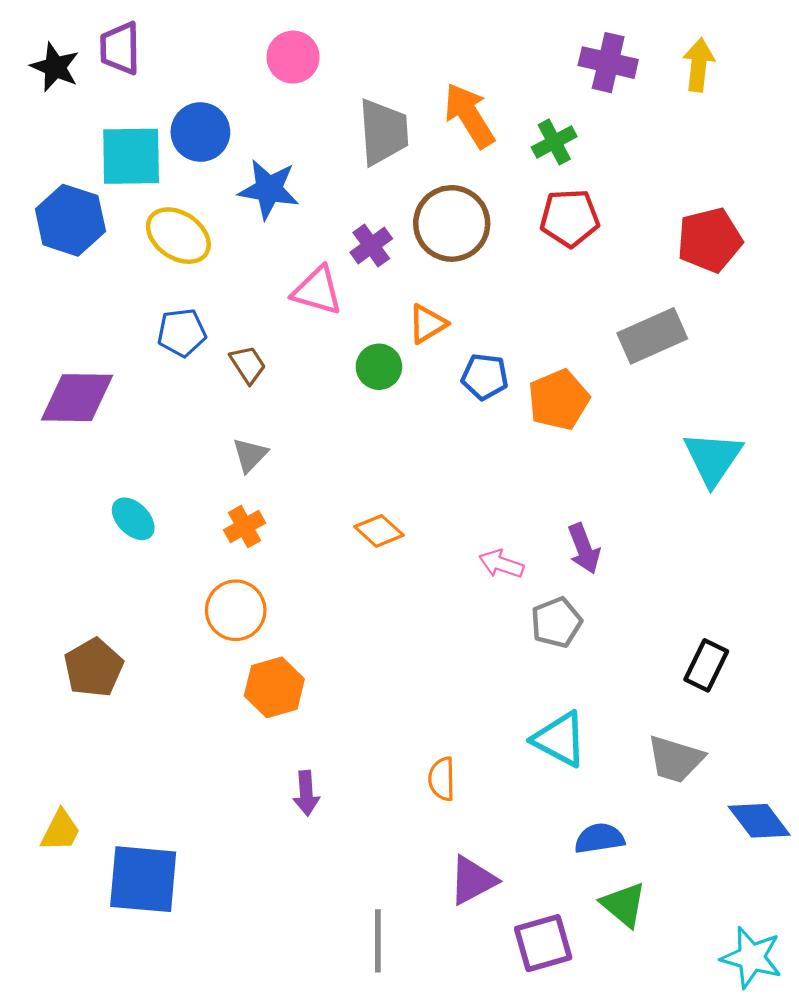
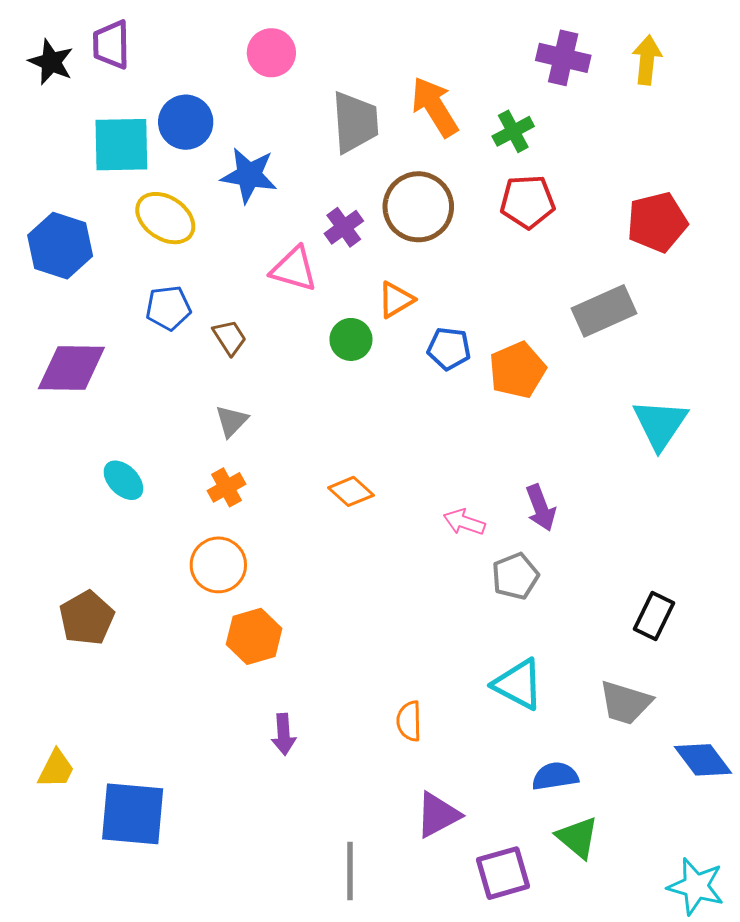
blue hexagon: (70, 220) -> (60, 246), moved

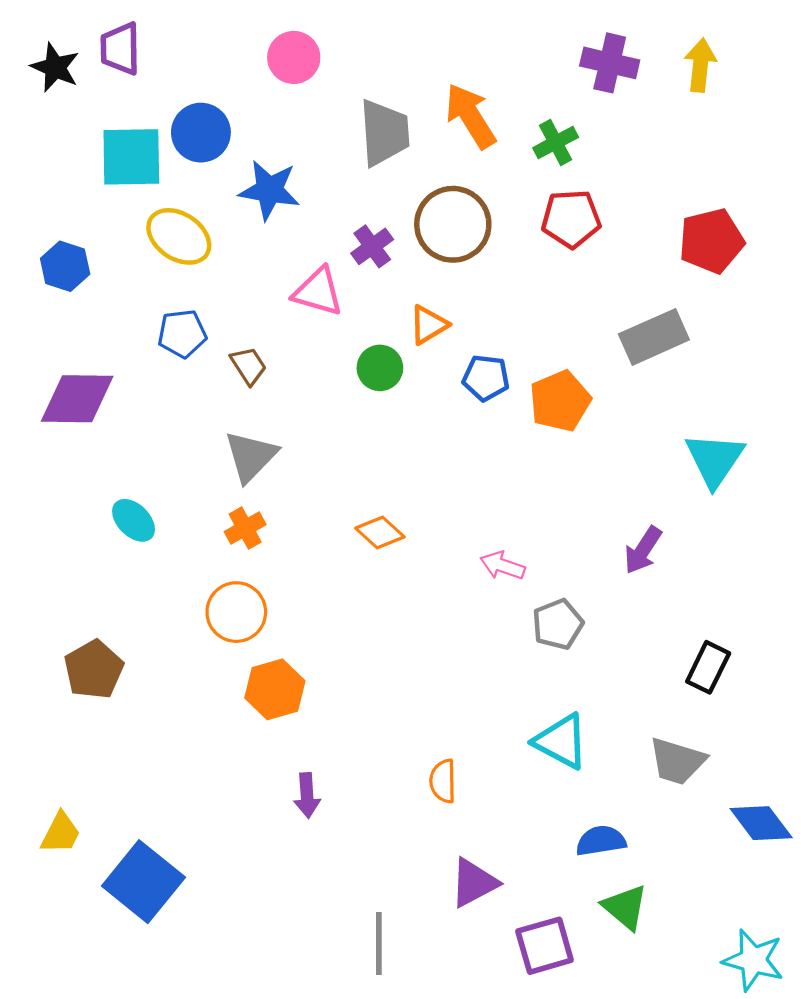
blue hexagon: (60, 246) -> (65, 266), size x0.7
gray triangle: (232, 421) -> (251, 456), size x1.5
purple arrow: (541, 508) -> (643, 550), moved, turned 54
blue square: (133, 814) -> (143, 882), turned 34

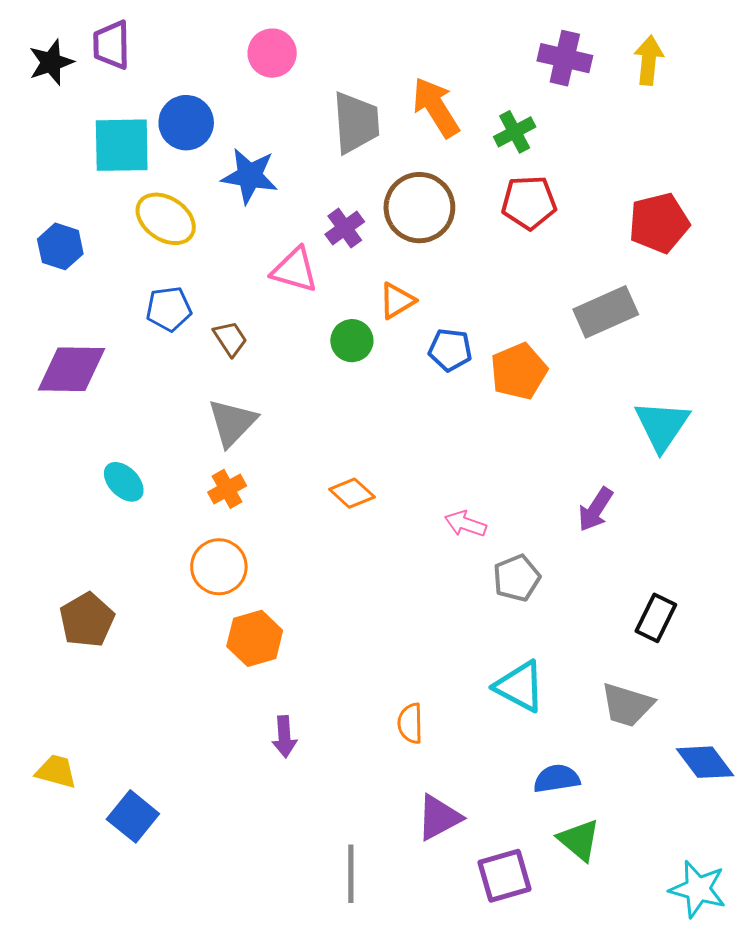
black star: (55, 67) -> (51, 62), turned 30
yellow trapezoid: (61, 833) -> (56, 771), turned -102
blue square: (143, 882) -> (133, 816), size x0.7

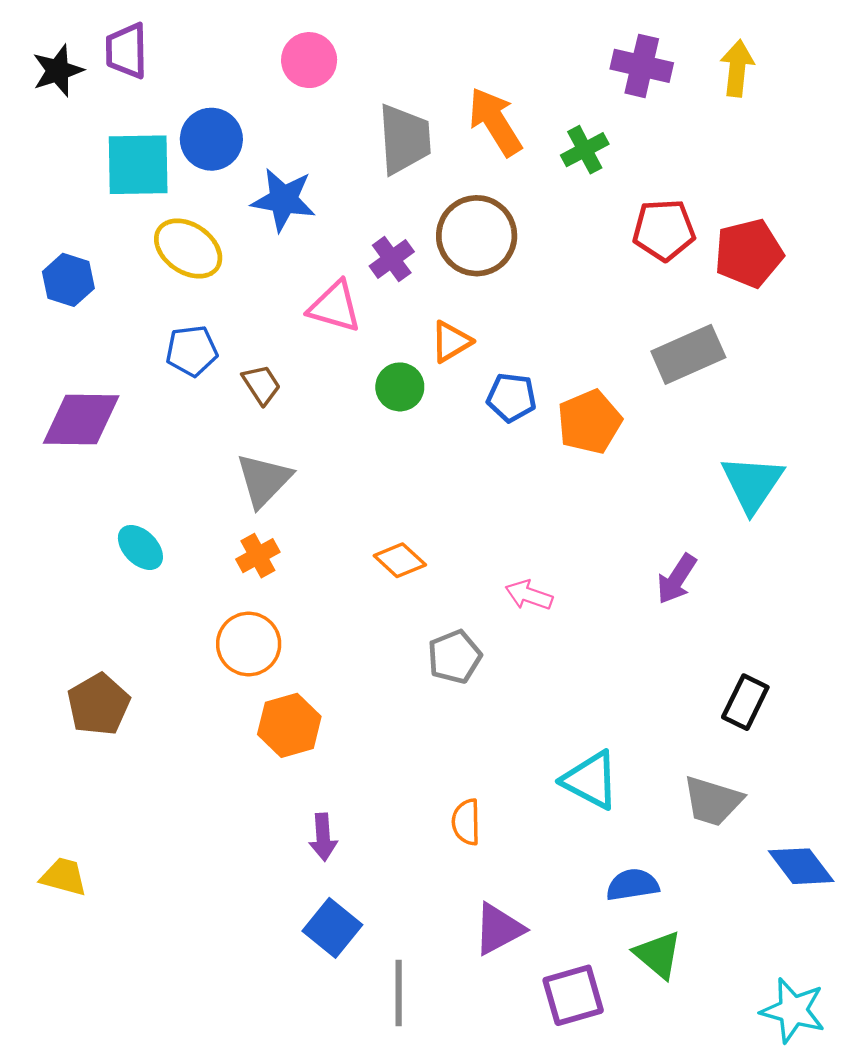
red pentagon: (529, 202) -> (664, 230), moved
gray pentagon: (517, 578) -> (454, 657), moved
blue square: (133, 816) -> (332, 928), moved

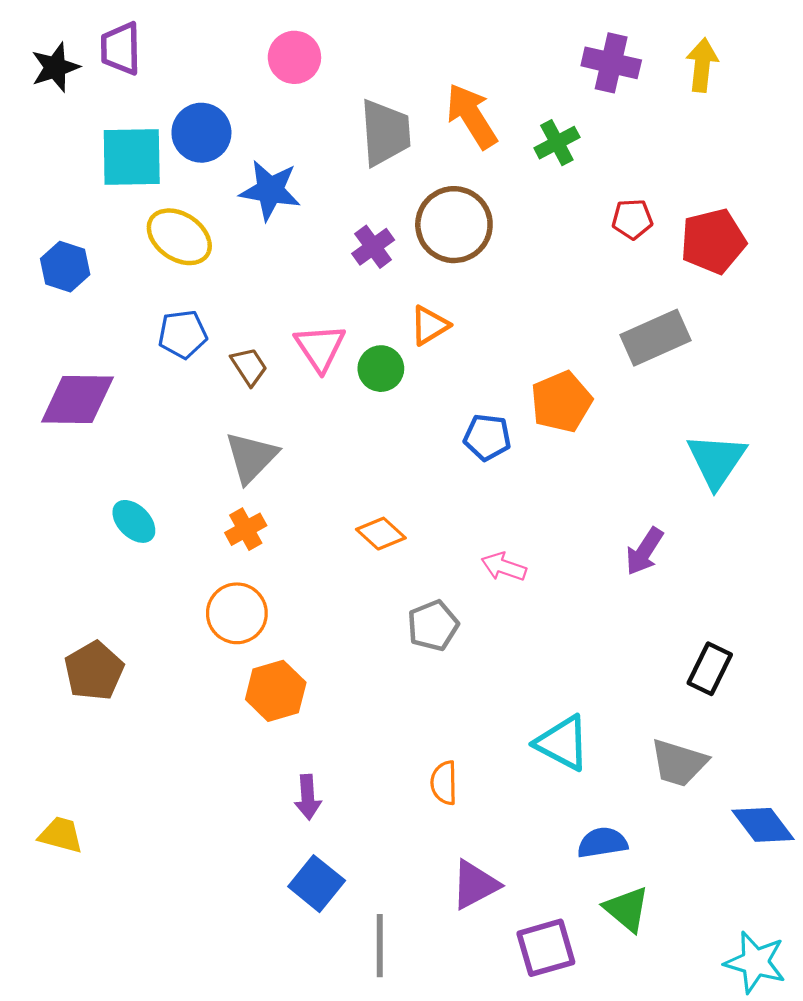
red pentagon: (664, 230) -> (632, 219), size x0.7
pink triangle: (335, 307) -> (320, 348), moved, turned 40
blue pentagon: (511, 397) -> (487, 437), moved

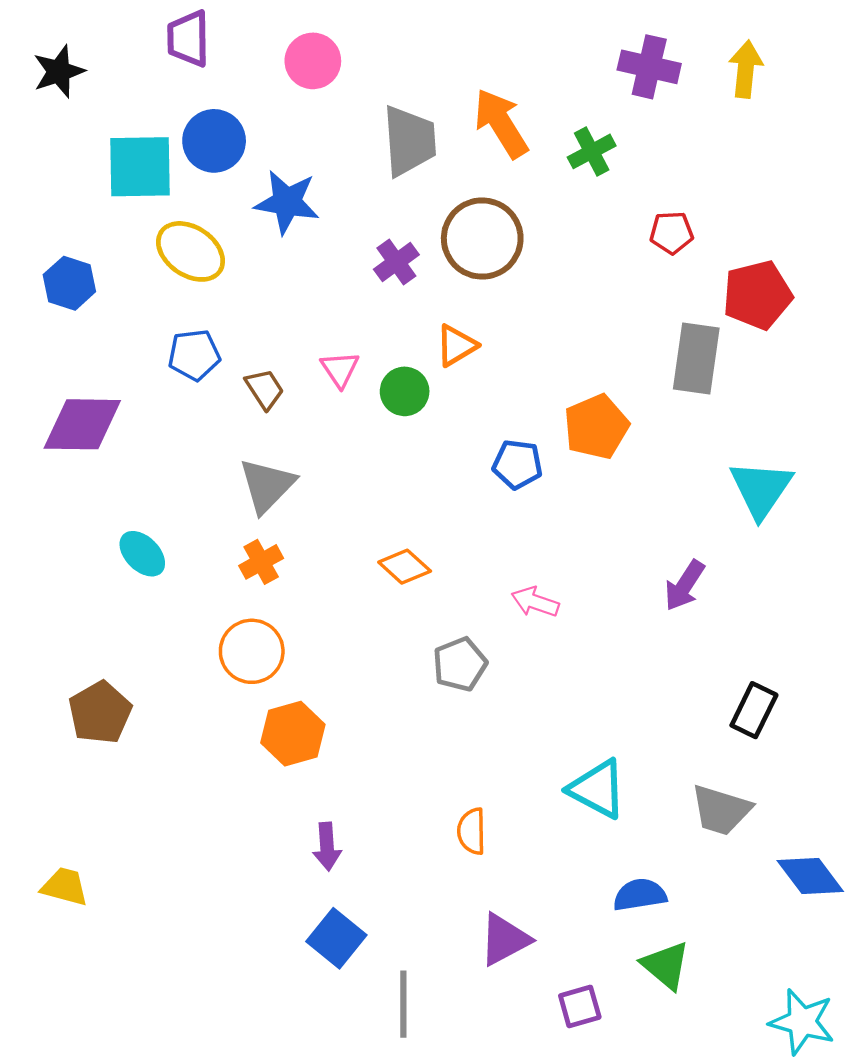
purple trapezoid: (121, 49) -> (188, 39), moved
red pentagon: (713, 241) -> (757, 295), moved
gray rectangle: (656, 338) -> (696, 358), turned -58
pink triangle: (320, 348) -> (340, 369), size x0.7
purple square: (546, 948) -> (580, 1007), size x0.7

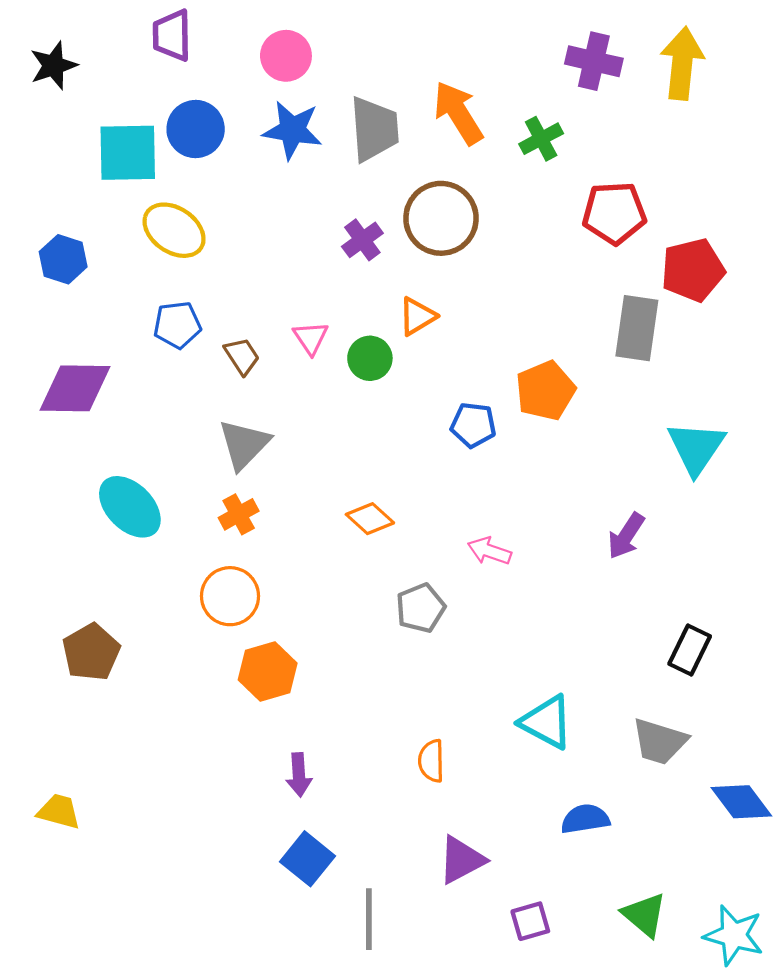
yellow arrow: (746, 69) -> (682, 63), size x1.4
blue star: (287, 202) -> (292, 130), moved
red pentagon: (672, 233) -> (614, 213), size x1.6
cyan ellipse: (142, 554) -> (130, 507), size x1.5
green triangle: (666, 965) -> (644, 915), moved

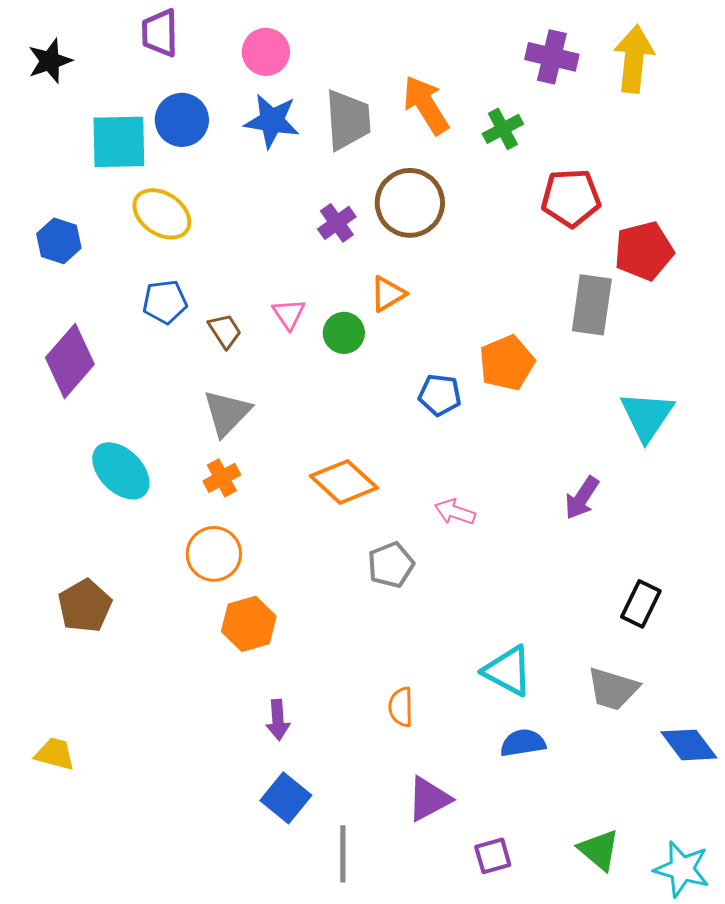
purple diamond: (75, 388) -> (70, 361), turned -50
orange diamond: (370, 519) -> (344, 482), size x1.5
blue semicircle: (585, 819) -> (523, 743), moved

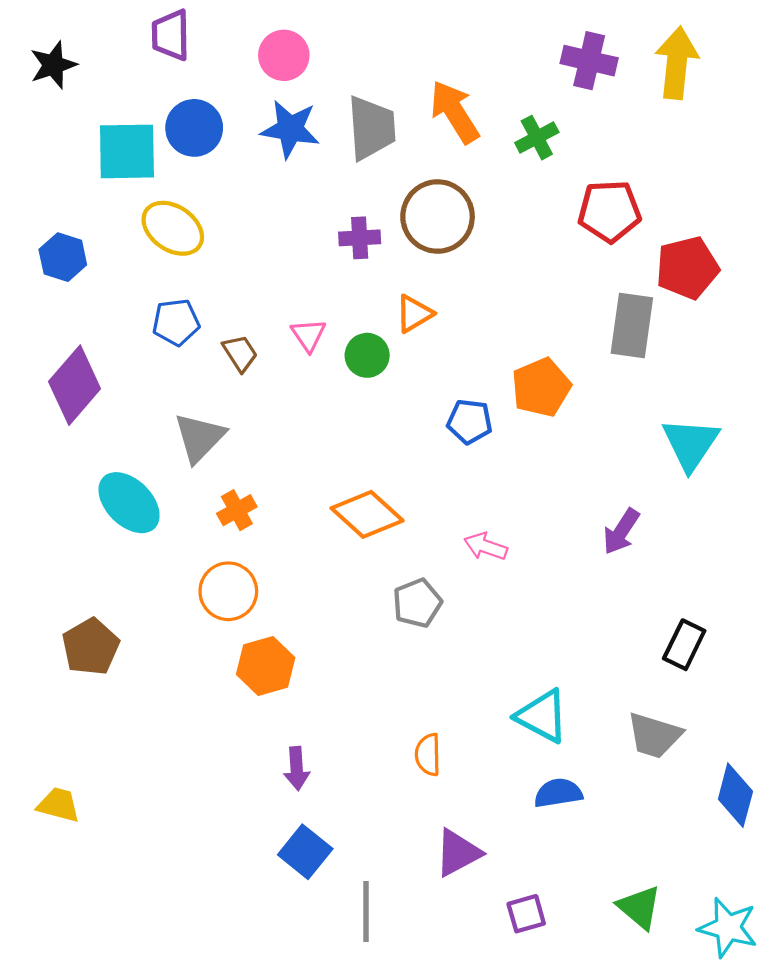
purple cross: (337, 223) -> (360, 238), turned 33
gray triangle: (227, 413) -> (199, 438), moved
blue diamond: (689, 745) -> (735, 795), turned 52

